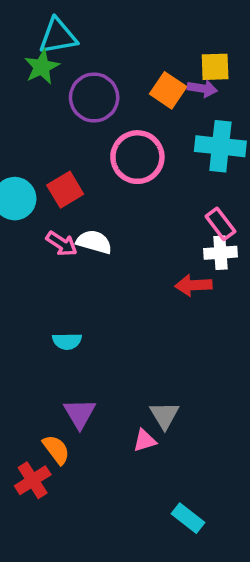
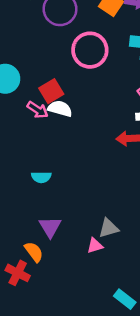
red square: (65, 190) -> (51, 91), moved
gray triangle: (165, 415) -> (109, 228), turned 45
red cross: (33, 480) -> (18, 273), turned -30

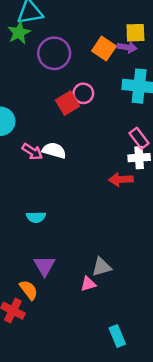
pink circle: (90, 50) -> (83, 93), size x0.6
red square: (51, 91) -> (68, 103), moved
cyan rectangle: (125, 299) -> (117, 336), turned 30

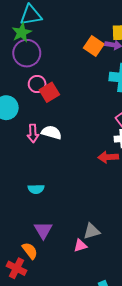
purple circle: (54, 53) -> (27, 53), moved
pink circle: (83, 93) -> (37, 84), moved
red square: (68, 103) -> (49, 92), moved
pink arrow: (32, 152) -> (33, 133), turned 54

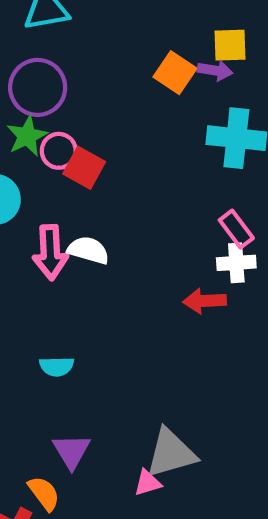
green star: (22, 33) -> (27, 136), moved
red square: (49, 92) -> (84, 168), turned -30
pink arrow: (33, 133) -> (50, 252), size x1.4
gray triangle: (92, 231) -> (171, 453), size x1.5

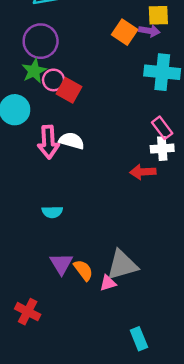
orange semicircle: (44, 493) -> (83, 270), moved

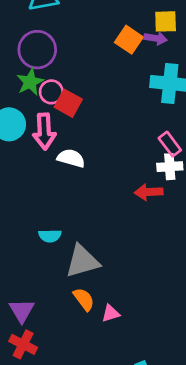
pink arrow: (48, 142) -> (44, 131), moved
purple triangle: (61, 264) -> (22, 311), moved
gray triangle: (122, 265) -> (82, 261), moved

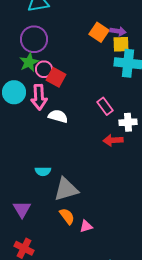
yellow square: (166, 21) -> (121, 44), moved
pink rectangle: (170, 144) -> (105, 106), moved
purple triangle: (22, 311) -> (22, 209), moved

